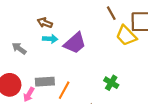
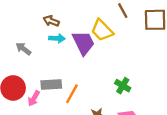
yellow trapezoid: (126, 36) -> (102, 30), moved
purple trapezoid: (75, 43) -> (84, 43), turned -75

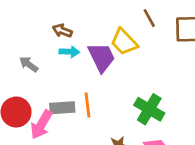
green cross: (123, 86) -> (149, 109), size x1.5
orange line: (72, 94) -> (88, 105), moved, turned -36
pink arrow: (34, 98) -> (41, 125), size x1.5

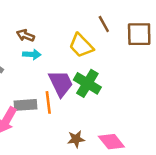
purple trapezoid: (102, 57) -> (61, 83), moved
green cross: (149, 109) -> (87, 83), moved

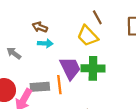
brown line: (104, 24) -> (97, 17), moved
green cross: (87, 83) -> (93, 68), turned -30

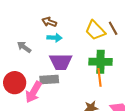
brown line: (97, 17) -> (113, 28), moved
purple trapezoid: (70, 68) -> (61, 62), moved, turned 115
orange line: (59, 85) -> (99, 77), moved

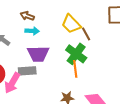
brown line: (113, 28) -> (86, 34), moved
green cross: (101, 62) -> (76, 54), turned 35

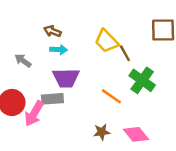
green cross: (76, 54) -> (142, 80), moved
orange line: (75, 69) -> (111, 96), turned -48

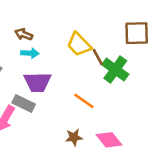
green cross: (142, 80) -> (115, 70), moved
gray rectangle: (52, 99) -> (24, 103), turned 30

